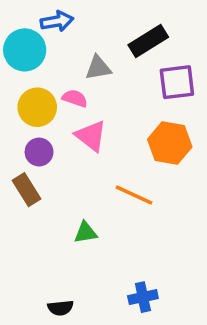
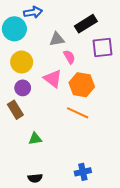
pink semicircle: (75, 98) -> (69, 57), moved, turned 40
orange hexagon: (170, 143) -> (82, 85), moved
green triangle: (86, 233) -> (35, 139), moved

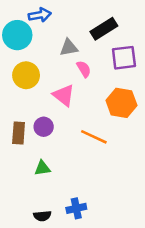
orange hexagon: (82, 85) -> (121, 103), moved
purple circle: (23, 88) -> (44, 127), moved
brown rectangle: (15, 110) -> (19, 133), turned 36
blue cross: (83, 172) -> (76, 208), moved

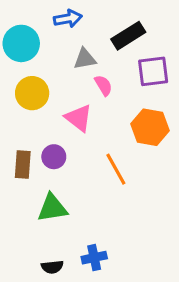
blue arrow: (40, 15) -> (68, 19), moved
orange line: (94, 137) -> (116, 169), turned 36
green triangle: (42, 168) -> (52, 208), size x1.5

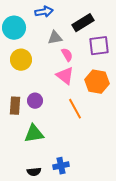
pink triangle: (79, 118) -> (65, 76), moved

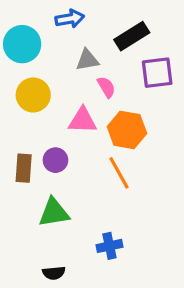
pink triangle: (65, 76) -> (82, 120), moved, turned -36
orange hexagon: (97, 82) -> (127, 130), moved
blue cross: (61, 166) -> (109, 246), moved

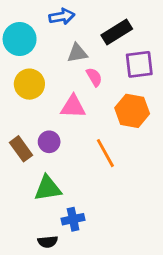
orange hexagon: (127, 130) -> (132, 111), moved
brown rectangle: (24, 168) -> (21, 149), turned -40
blue cross: (109, 246) -> (73, 219), moved

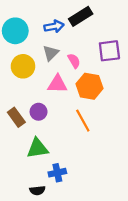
blue arrow: (62, 16) -> (54, 26), moved
black rectangle: (117, 32) -> (81, 16), moved
gray triangle: (77, 53) -> (51, 53), moved, turned -35
orange hexagon: (132, 111) -> (89, 86), moved

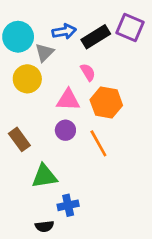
black rectangle: (81, 16) -> (96, 37), moved
purple square: (109, 51) -> (130, 28), moved, turned 30
gray triangle: (51, 53) -> (44, 53), moved
purple circle: (39, 112) -> (65, 130), moved

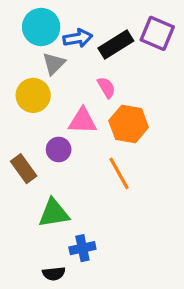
cyan circle: (18, 37) -> (41, 27), moved
purple circle: (65, 130) -> (59, 149), moved

